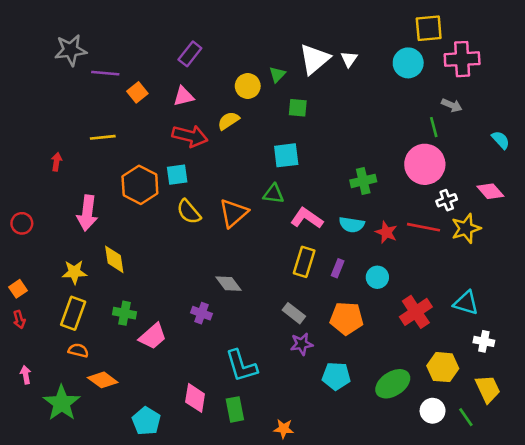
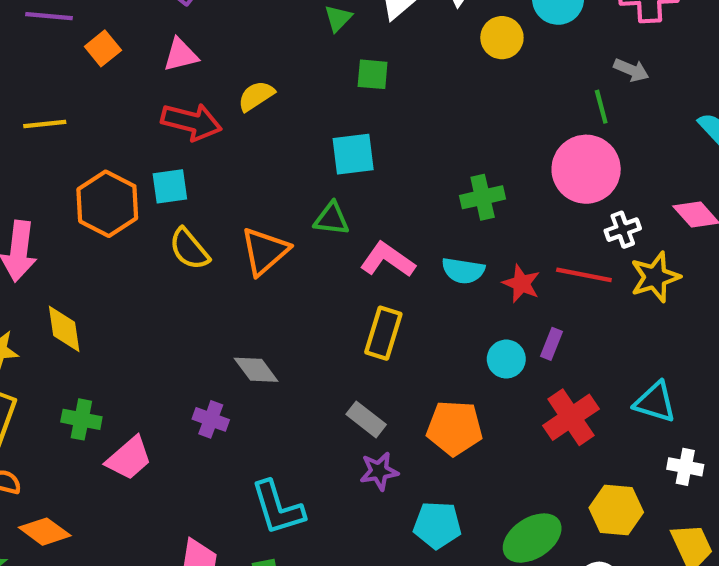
yellow circle: (248, 86) -> (502, 38), moved
purple rectangle: (338, 268) -> (552, 344), moved

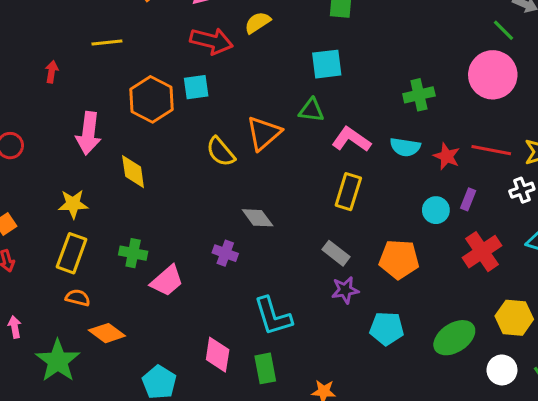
green line: (601, 107) -> (504, 30), turned -30
white cross: (623, 230) -> (522, 190), moved
yellow semicircle: (189, 249) -> (221, 152), moved
yellow diamond: (64, 329) -> (133, 172), moved

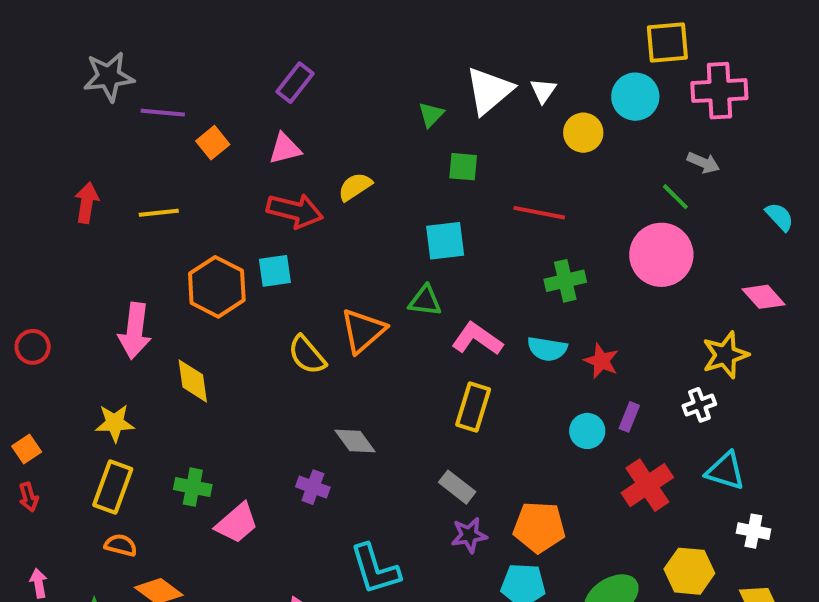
red arrow: (52, 72) -> (87, 203), moved, size x1.4
red line: (491, 150) -> (539, 213), moved
orange pentagon: (399, 259) -> (539, 527), moved

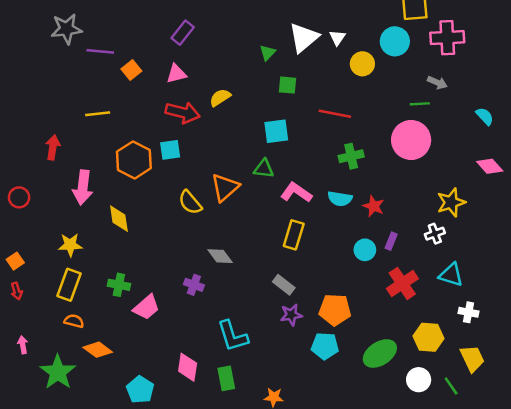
green line: (675, 197) -> (420, 104), turned -48
red arrow: (87, 203) -> (53, 147), moved
pink diamond: (763, 297) -> (490, 166), moved

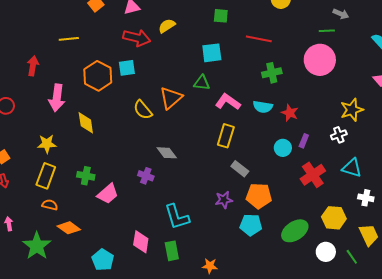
gray rectangle: (284, 285) -> (240, 169), moved

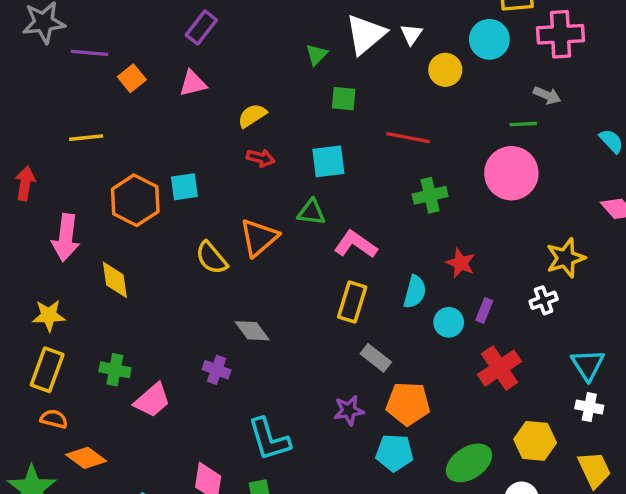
red arrow: (137, 38) -> (261, 158), moved, size x0.6
cyan semicircle: (263, 107) -> (415, 292), moved, turned -84
cyan triangle: (352, 168) -> (588, 365), moved, turned 40

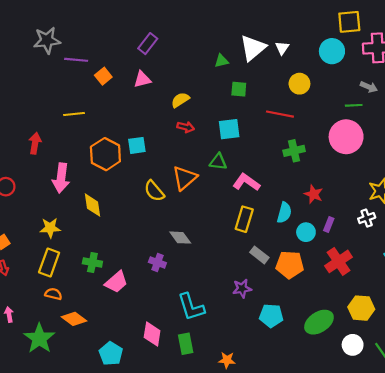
green triangle: (317, 55) -> (221, 61), turned 32
yellow circle: (445, 70) -> (299, 84), moved
orange pentagon: (408, 404) -> (290, 265), moved

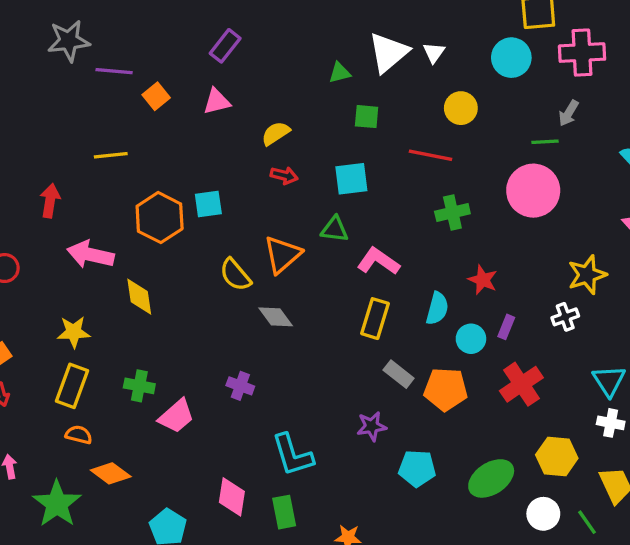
gray arrow: (369, 87) -> (569, 113), turned 98
pink arrow: (61, 178) -> (90, 255), turned 96
gray diamond: (180, 238) -> (276, 317), moved

